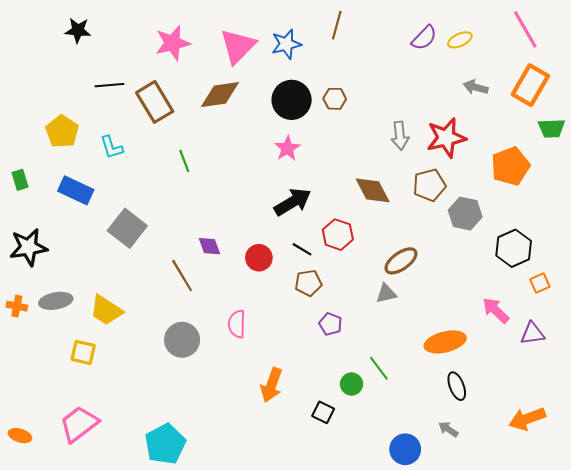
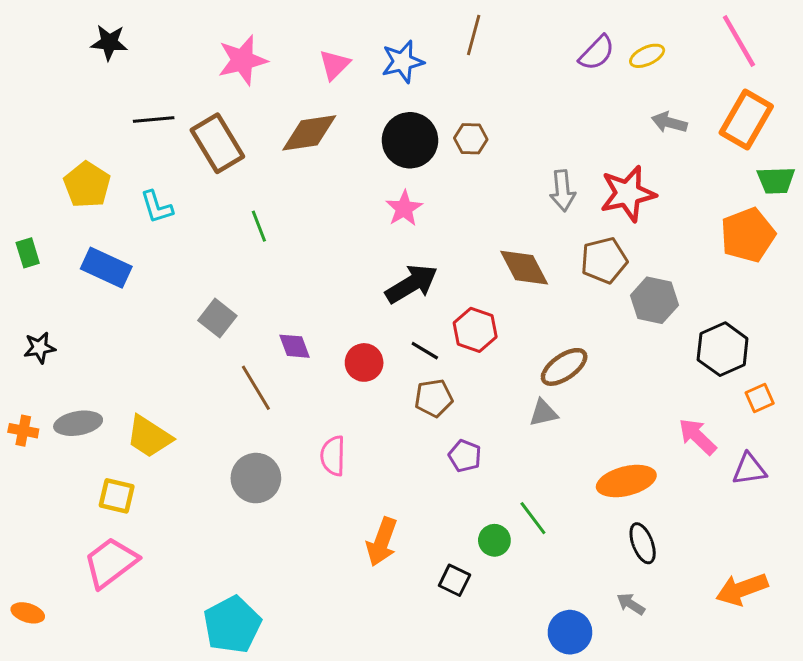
pink triangle: (238, 46) -> (334, 65), size x0.6
orange pentagon: (510, 166) -> (748, 235), moved
gray square: (127, 228) -> (217, 318), moved, size x0.7
black star: (28, 247) -> (40, 348), size x0.6
pink trapezoid: (79, 424) -> (111, 563), moved

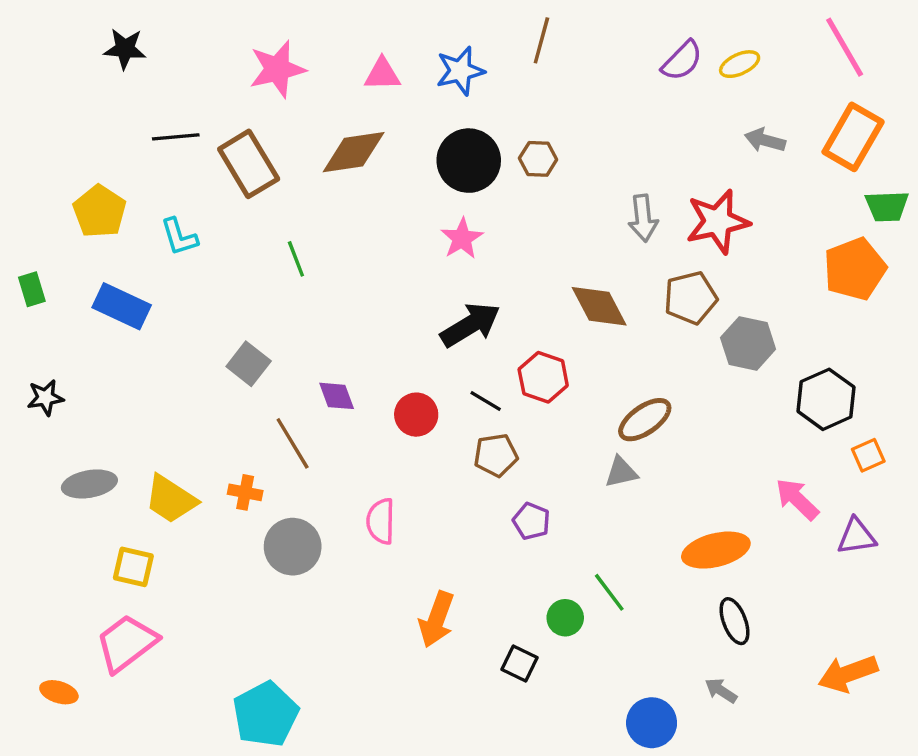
pink triangle: (334, 65) -> (382, 74), turned 44
orange cross: (23, 431) -> (245, 492), moved
orange ellipse: (28, 613) -> (59, 692), moved

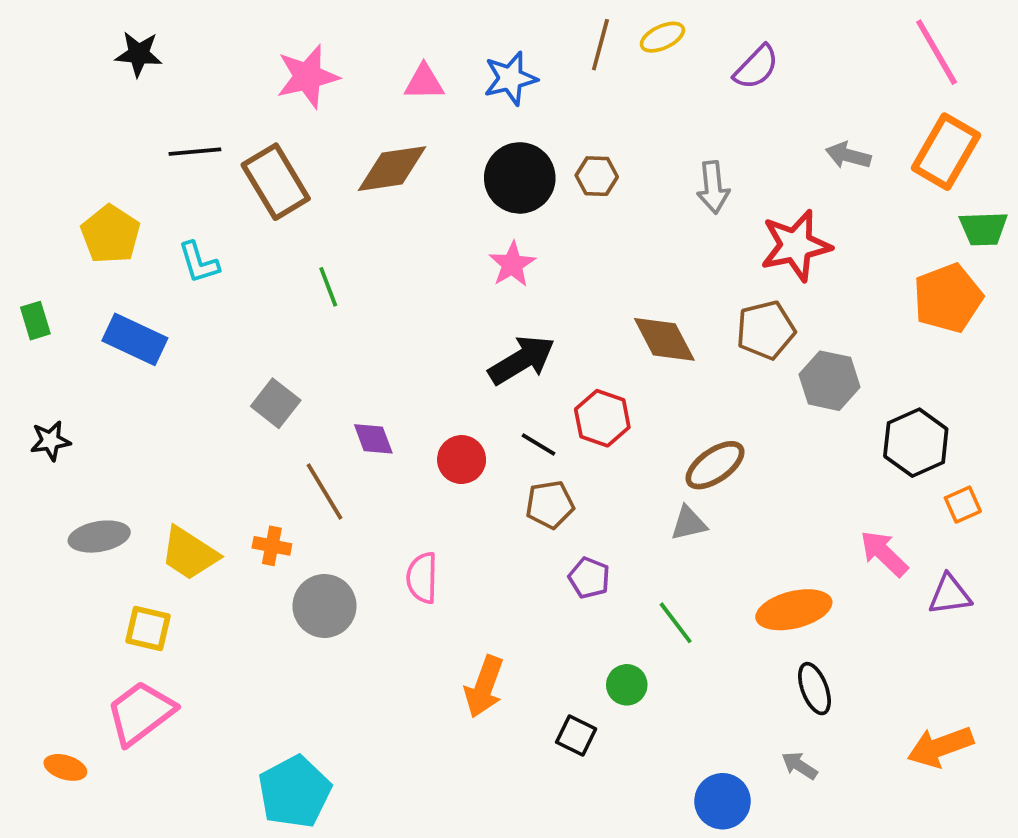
yellow ellipse: (740, 64) -> (662, 37), moved
gray arrow: (643, 218) -> (713, 187), moved
green line: (609, 592) -> (676, 623), moved

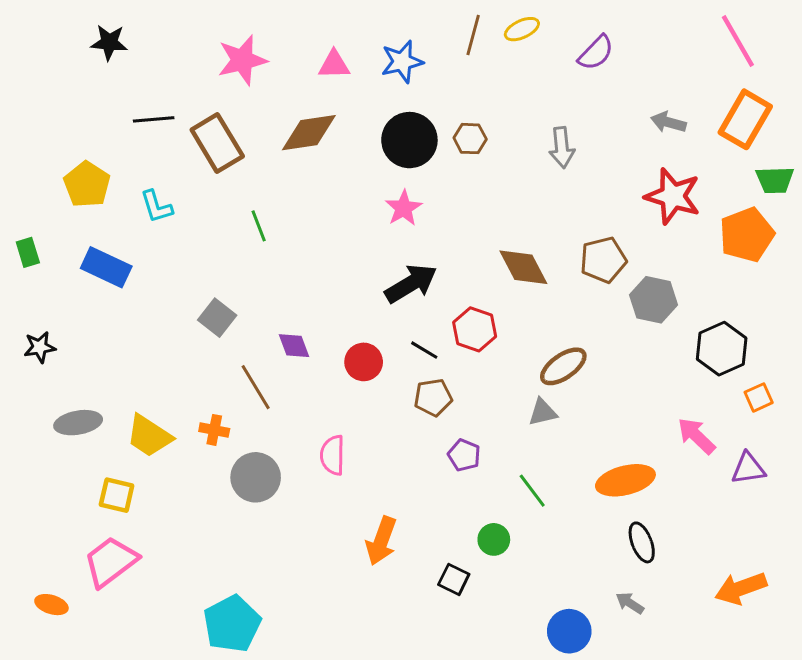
red star: (796, 246) -> (673, 196), moved, turned 30

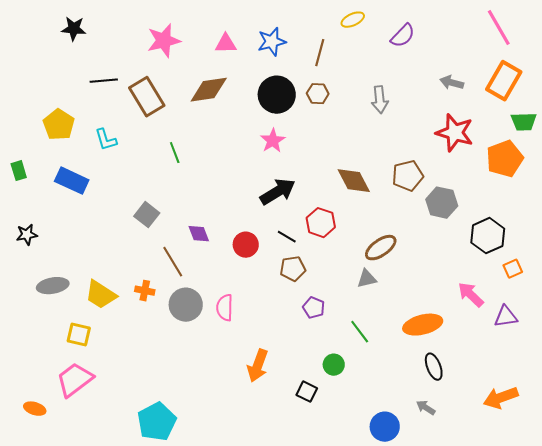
brown line: (473, 35) -> (320, 53), moved
gray circle: (256, 477) -> (186, 305), moved

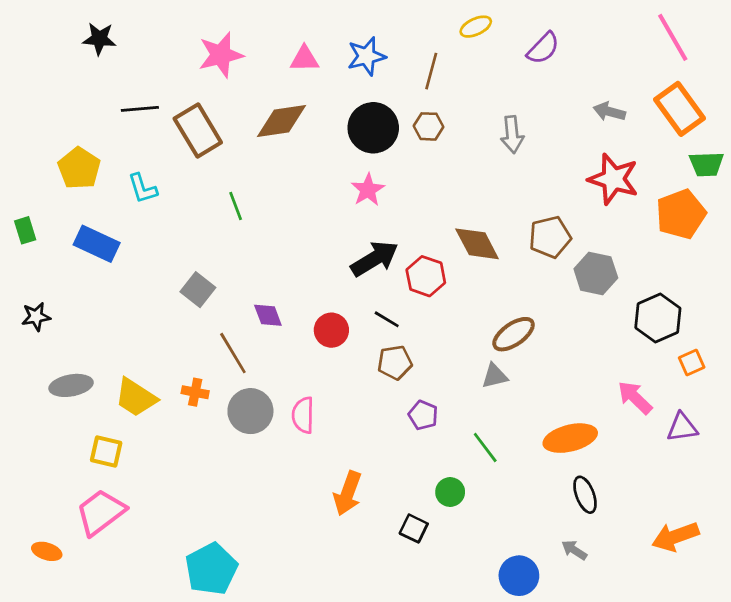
orange rectangle: (504, 81) -> (679, 109), turned -66
red hexagon: (321, 223) -> (426, 276), moved

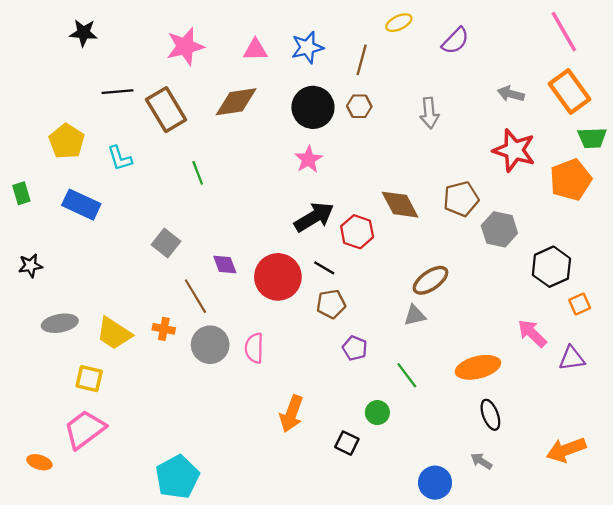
red circle: (331, 330) -> (278, 277), size x1.6

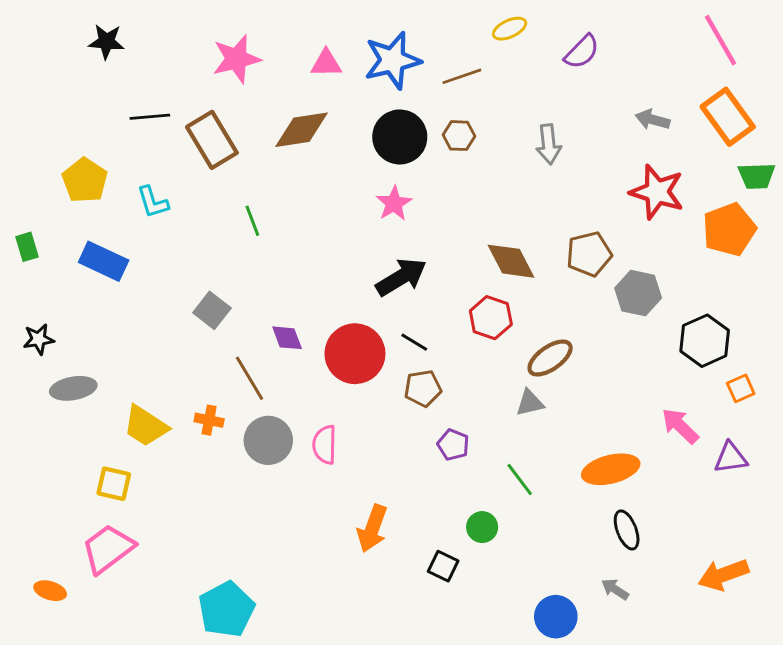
blue star: (307, 47) -> (393, 60), size x1.4
brown line: (362, 60) -> (462, 76), turned 56
red hexagon: (357, 232) -> (491, 318), moved
gray ellipse: (60, 323) -> (73, 388), moved

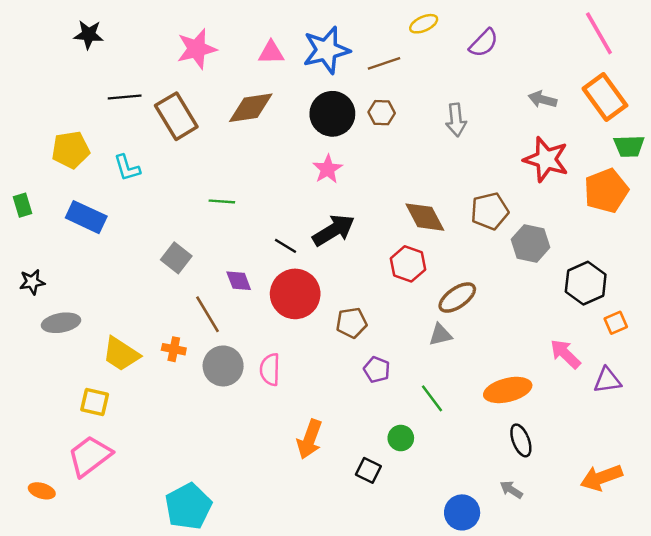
yellow pentagon: (85, 180) -> (71, 150), turned 30
green line: (252, 221) -> (222, 201), moved, turned -65
black line: (414, 342) -> (286, 246), moved

